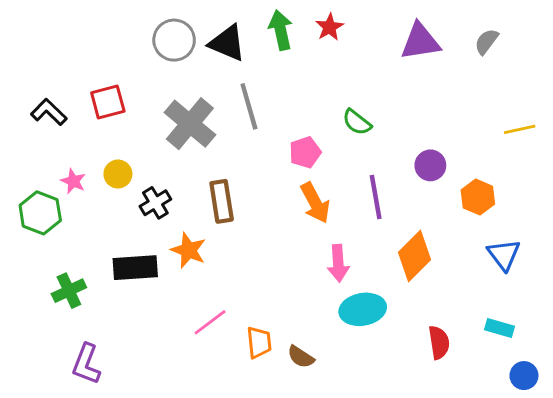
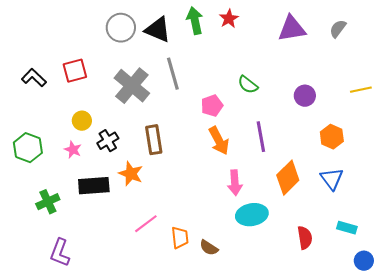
purple circle: (430, 165) -> (305, 96), moved
pink star: (73, 181) -> (73, 150), moved
blue triangle: (504, 255) -> (332, 179), moved

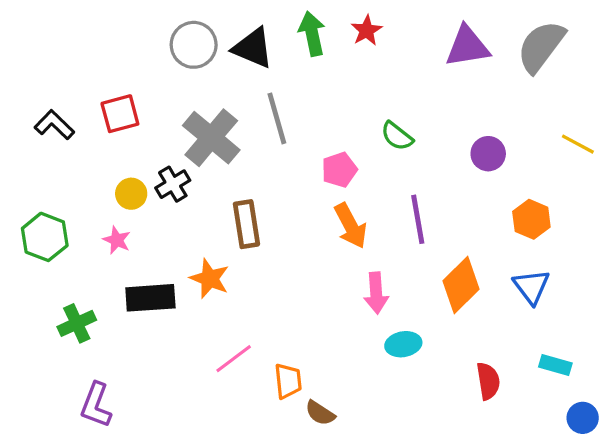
gray semicircle: (338, 29) -> (541, 46), size x1.8
yellow line: (361, 90) -> (578, 144), turned 40
black cross: (108, 141) -> (173, 184), moved
cyan ellipse: (252, 215) -> (403, 344), size x0.7
brown semicircle: (209, 248) -> (320, 413), moved

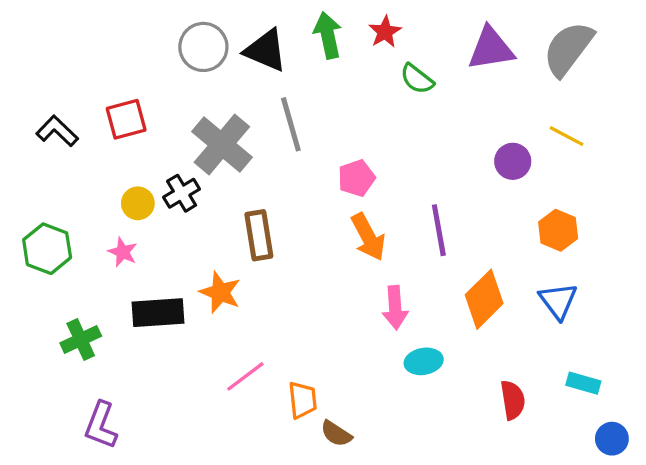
green semicircle: (397, 136) -> (417, 79), moved
yellow line: (578, 144) -> (567, 136), moved

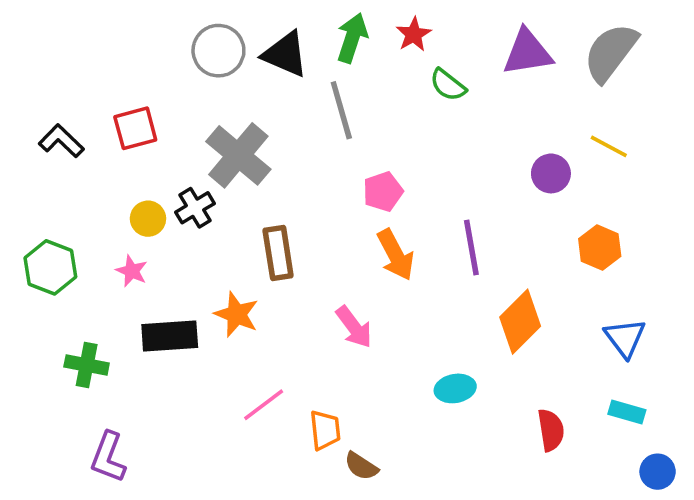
green arrow: (328, 35) -> (352, 38), turned 30
gray line: (291, 124) -> (341, 110), moved
blue triangle: (558, 301) -> (625, 338), moved
pink arrow: (395, 308) -> (354, 327), moved, turned -33
green cross: (81, 339) -> (87, 365), turned 36

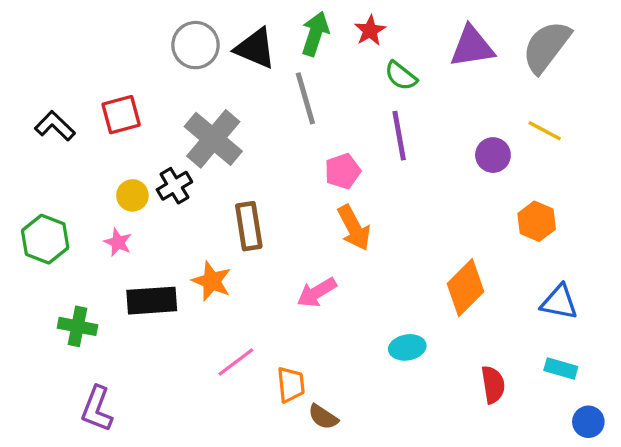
purple line: (471, 248) -> (399, 136), moved
pink arrow: (354, 327) -> (317, 292), turned 96
blue triangle: (625, 338) -> (559, 302), turned -42

